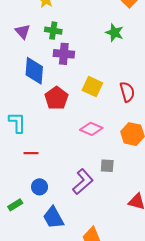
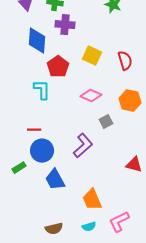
cyan L-shape: (17, 122) -> (42, 90), moved
red line: (31, 153) -> (34, 130), moved
gray square: (107, 166) -> (106, 122), moved, turned -32
blue circle: (40, 187) -> (42, 151), size x1.5

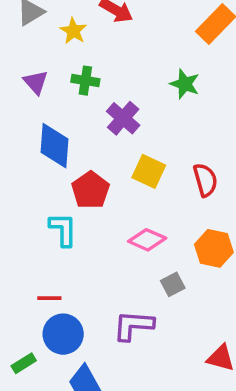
purple cross: (65, 25) -> (123, 118), moved, turned 36
purple L-shape: (83, 146) -> (133, 325), turned -135

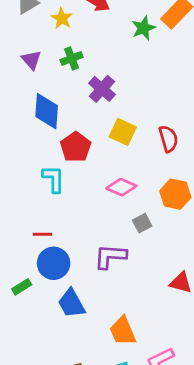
green cross: (85, 81) -> (72, 58), turned -30
green star: (185, 84) -> (143, 28), moved, turned 30

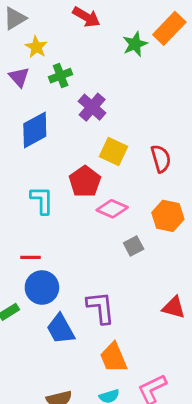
yellow star: (62, 18) -> (36, 47), moved
blue diamond: (47, 111) -> (35, 130), turned 57
red pentagon: (76, 147) -> (85, 182), moved
purple L-shape: (110, 256) -> (101, 308), moved, turned 80

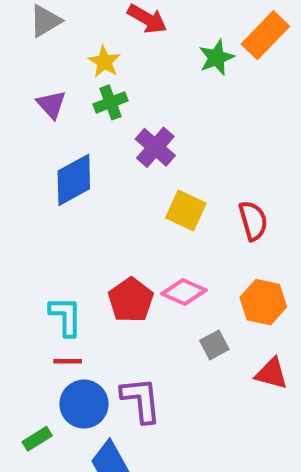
yellow star: (36, 47) -> (104, 62), moved
red pentagon: (85, 182) -> (131, 300), moved
cyan L-shape: (42, 200) -> (66, 316), moved
purple L-shape: (101, 308) -> (141, 400), moved
red triangle: (174, 308) -> (271, 373), moved

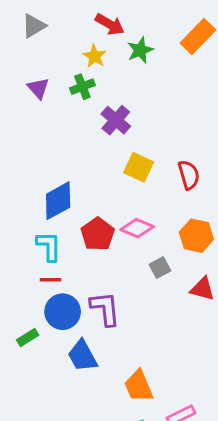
green star: (216, 58) -> (140, 50), moved
yellow star: (104, 62) -> (95, 56), moved
blue diamond: (74, 180) -> (58, 201), moved

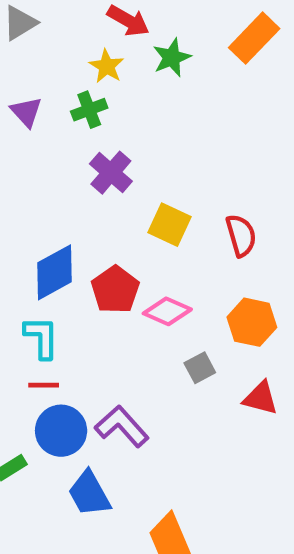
purple cross: (116, 120) -> (111, 173), moved
red pentagon: (98, 234) -> (115, 290), moved
purple L-shape: (105, 309) -> (122, 426), turned -36

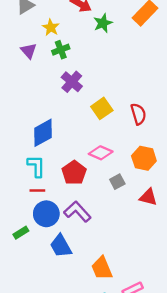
yellow star: (107, 66) -> (51, 27), moved
yellow square: (169, 225) -> (102, 108), turned 30
red pentagon: (115, 290) -> (74, 173), moved

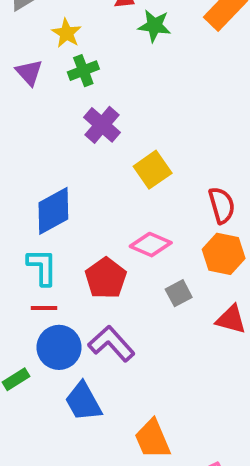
green star: (103, 23) -> (154, 26), turned 30
red semicircle: (138, 114) -> (222, 205), moved

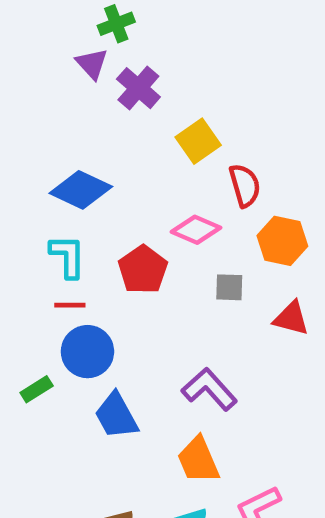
purple triangle: (29, 72) -> (92, 64), moved
red semicircle: (222, 205) -> (245, 185), moved
blue diamond: (53, 211) -> (81, 190), turned 54
gray square: (179, 293) -> (229, 287), turned 30
purple L-shape: (111, 344) -> (209, 389), moved

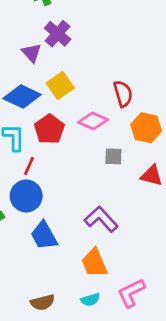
purple triangle: (92, 64) -> (32, 53), moved
yellow square: (198, 141) -> (60, 86), moved
red pentagon: (143, 270) -> (49, 129), moved
red line: (70, 305) -> (29, 166), moved, turned -66

